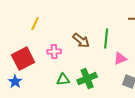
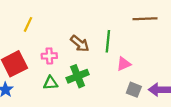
green cross: (87, 79) -> (78, 76), moved
green triangle: (63, 80) -> (50, 83), moved

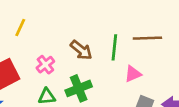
brown line: (145, 19) -> (147, 38), moved
pink cross: (49, 56) -> (45, 65), turned -35

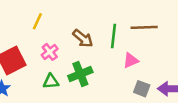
yellow line: (20, 28) -> (37, 21), moved

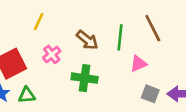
brown line: (144, 27) -> (153, 28), turned 65
green cross: (80, 74) -> (85, 78), turned 30
green triangle: (51, 81) -> (27, 95), moved

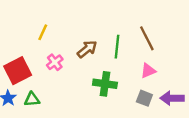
brown arrow: (87, 40) -> (87, 49), turned -78
pink triangle: (138, 64) -> (148, 71), moved
green cross: (85, 78) -> (105, 84), moved

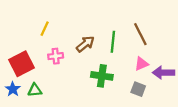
pink cross: (55, 62) -> (56, 56), turned 32
purple arrow: (172, 98) -> (163, 73), moved

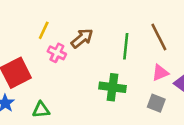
brown arrow: (85, 44) -> (82, 38), moved
pink cross: (56, 56) -> (57, 53), moved, turned 32
green triangle: (35, 90) -> (41, 110), moved

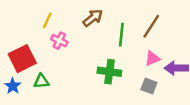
brown line: (159, 37) -> (151, 26), turned 60
brown arrow: (82, 38) -> (93, 18), moved
green triangle: (41, 110) -> (41, 81), moved

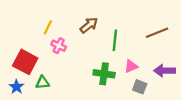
brown line: (151, 26) -> (157, 33), moved, turned 35
red square: (22, 59) -> (25, 62), turned -35
pink triangle: (152, 59) -> (131, 66), moved

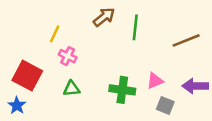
brown arrow: (89, 25) -> (104, 17), moved
green line: (115, 40) -> (135, 27), moved
green triangle: (42, 82) -> (72, 89), moved

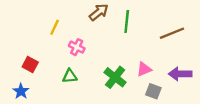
pink cross: (68, 56) -> (77, 47), moved
red square: (27, 76) -> (30, 65), size x0.6
green cross: (122, 90) -> (115, 77), turned 30

